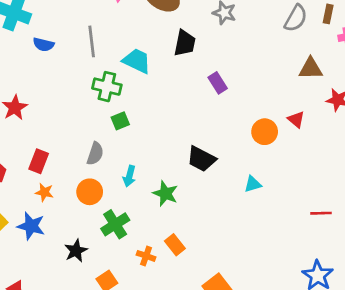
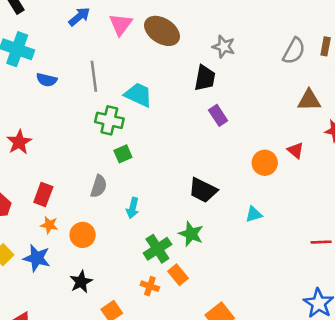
black trapezoid: (185, 43) -> (205, 78), moved
orange circle: (90, 192) -> (83, 235), moved
green star: (165, 193) -> (191, 234), moved
green cross: (115, 224) -> (157, 249), moved

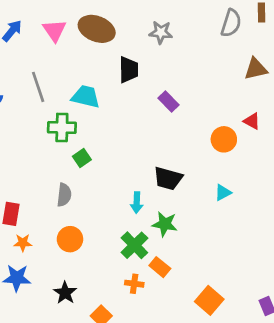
black trapezoid: (205, 78) -> (129, 70), moved
cyan arrow: (133, 208) -> (137, 203), moved
orange circle: (83, 235) -> (70, 239), moved

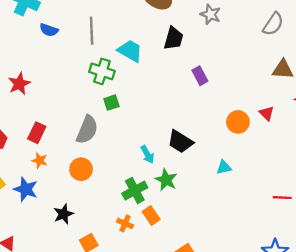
gray semicircle: (64, 195) -> (87, 130), size x1.4
cyan arrow: (137, 203) -> (147, 154), turned -48

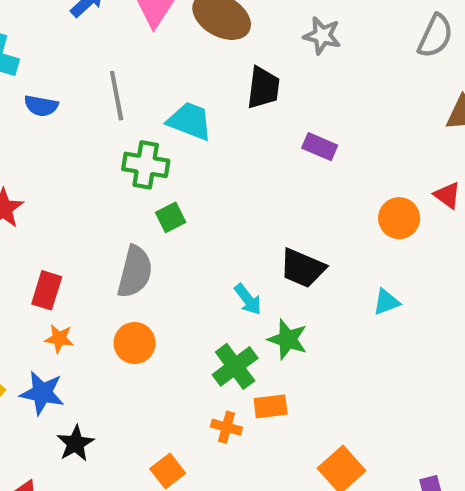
purple rectangle: (200, 76) -> (320, 147), turned -30
black star: (63, 214) -> (76, 443), moved
orange rectangle: (151, 216) -> (271, 406), turned -54

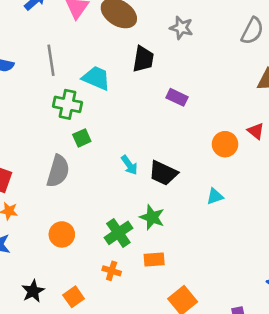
cyan arrow: (248, 299) -> (129, 165), moved
orange circle: (135, 343) -> (62, 234), moved
orange rectangle: (271, 406) -> (154, 260), moved
black star: (76, 443) -> (33, 291), moved

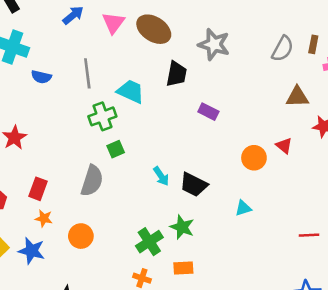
gray star: (181, 28) -> (214, 44), size x1.4
green cross: (68, 104) -> (102, 116), turned -32
orange circle: (62, 234) -> (81, 236), moved

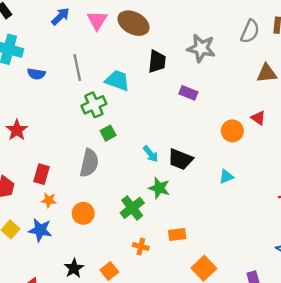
gray star: (214, 44) -> (201, 48), moved
green star: (182, 227) -> (159, 188), moved
green cross: (149, 242) -> (132, 208), moved

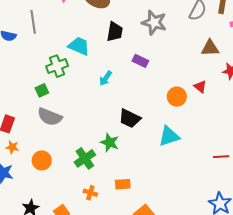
gray line: (77, 67) -> (33, 22), moved
green square: (108, 133) -> (42, 90), moved
cyan arrow: (151, 154) -> (106, 78), moved, turned 70
gray semicircle: (89, 163) -> (50, 117), turned 95
cyan triangle: (226, 177) -> (169, 136), size x1.6

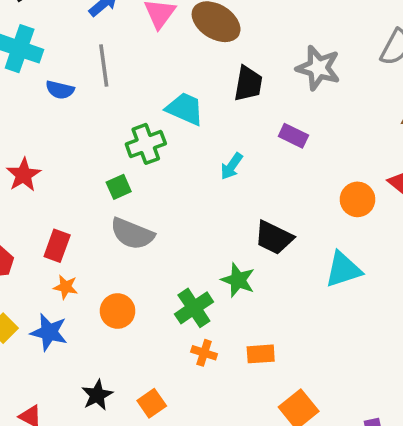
orange cross: (90, 193) -> (204, 353), moved

